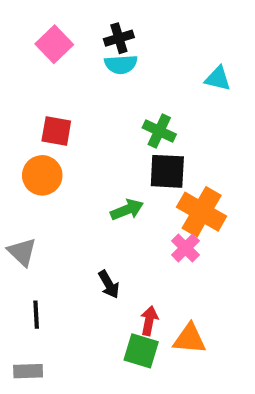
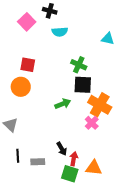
black cross: (119, 38) -> (50, 11), moved, turned 32
black arrow: (109, 284) -> (62, 149), moved
gray rectangle: (28, 371) -> (38, 162), moved

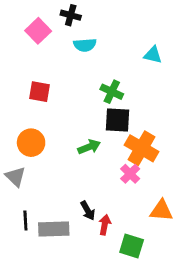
orange circle: (21, 87) -> (31, 143), moved
gray rectangle: (38, 162) -> (54, 229), size x1.5
orange triangle: (94, 168) -> (161, 211), moved
green square: (70, 174) -> (132, 246), moved

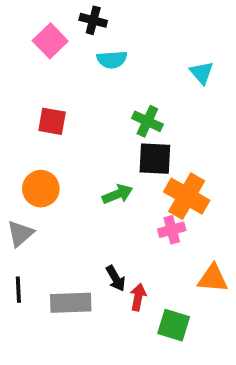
cyan triangle: (153, 55) -> (202, 73), turned 36
pink cross: (130, 174) -> (172, 230), turned 30
gray triangle: (15, 177) -> (20, 233), turned 35
black line: (25, 221) -> (18, 290), moved

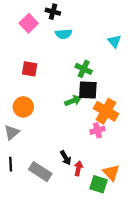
green arrow: (117, 194) -> (73, 101), moved
orange triangle: (213, 278) -> (111, 173), moved, turned 42
gray rectangle: (71, 303) -> (40, 172), turned 35

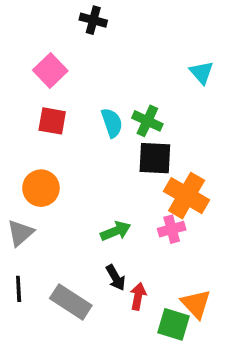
pink square: (29, 23) -> (50, 71), moved
cyan semicircle: (64, 34) -> (112, 123), moved, turned -105
green arrow: (73, 101) -> (116, 231), moved

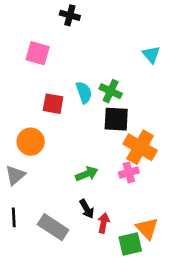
pink square: (50, 71) -> (38, 53), turned -30
red square: (52, 121) -> (53, 104), moved
green square: (173, 324) -> (130, 244), turned -30

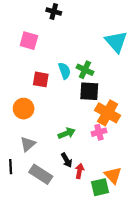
cyan triangle: (151, 55) -> (116, 42), size x1.6
gray triangle: (15, 175) -> (28, 144), moved

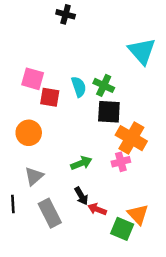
pink square: (29, 41) -> (33, 79), moved
red arrow: (80, 171) -> (97, 209), turned -80
gray rectangle: (41, 174) -> (50, 213), turned 30
green square: (100, 187) -> (122, 229), turned 36

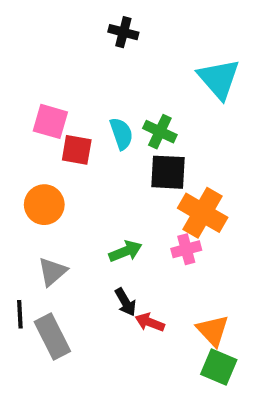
black cross: (66, 14) -> (123, 32), moved
gray rectangle: (50, 213) -> (52, 337), moved
green square: (122, 229) -> (219, 367), moved

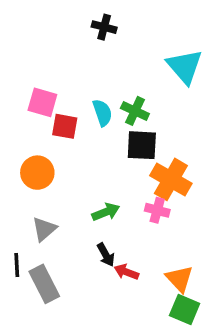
pink cross: (186, 249) -> (157, 210), turned 30

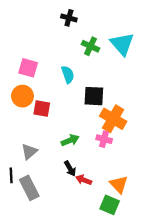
green cross: (135, 111) -> (90, 46), moved
red square: (65, 126) -> (42, 109), moved
orange circle: (37, 173) -> (22, 96), moved
green square: (185, 310) -> (110, 205), moved

